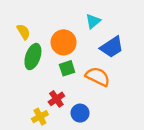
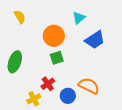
yellow semicircle: (23, 32) -> (20, 17), moved
green ellipse: (33, 57) -> (15, 62), moved
orange semicircle: (98, 77) -> (89, 86), moved

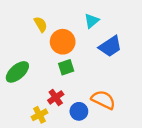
yellow semicircle: (20, 17) -> (41, 24), moved
green ellipse: (15, 62) -> (17, 72), turned 30

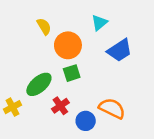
green ellipse: (17, 72) -> (39, 84), moved
yellow cross: (39, 115) -> (13, 107), moved

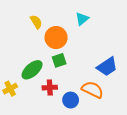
blue trapezoid: (120, 50) -> (107, 67), moved
red cross: (60, 106) -> (50, 88), turned 32

